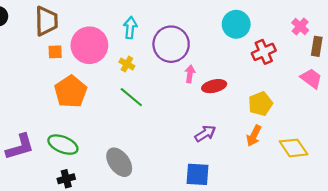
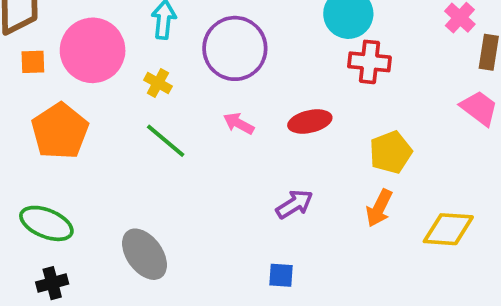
red cross: (264, 52) -> (369, 62), moved, turned 30
pink arrow: (190, 74) -> (239, 123), moved, turned -70
yellow diamond: (294, 148) -> (448, 229), turned -52
blue square: (198, 174) -> (281, 275), size x0.6

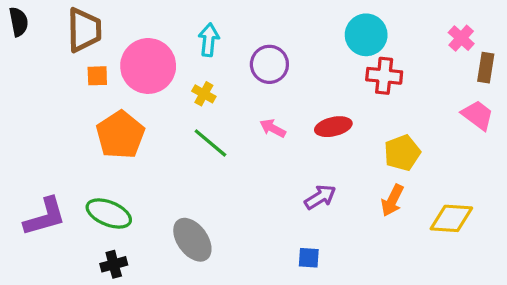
purple circle: (235, 48) -> (269, 64), size x0.7

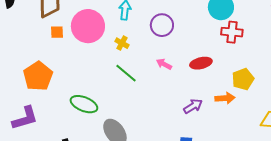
orange pentagon: (120, 135) -> (38, 76), moved
orange arrow: (392, 200) -> (225, 98), moved, turned -120
green ellipse: (109, 213) -> (84, 104), moved

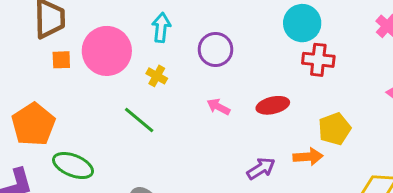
green line: (126, 73) -> (139, 120), moved
green ellipse: (84, 104) -> (73, 166), moved

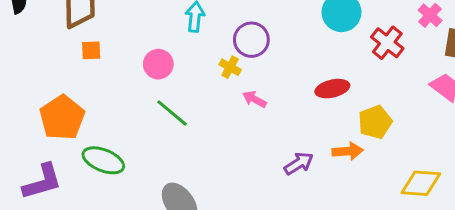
pink circle: (107, 51) -> (158, 64), moved, size x0.6
red cross: (318, 60) -> (387, 43), moved, turned 32
yellow cross: (157, 76) -> (230, 67), moved
red ellipse: (273, 105) -> (332, 89), moved

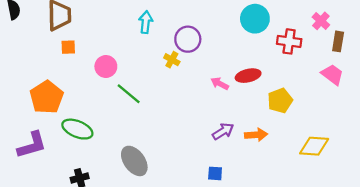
red cross: (387, 43) -> (289, 41), turned -30
pink circle: (158, 64) -> (106, 66), moved
pink arrow: (254, 99) -> (220, 84), moved
orange arrow: (348, 151) -> (256, 135), moved

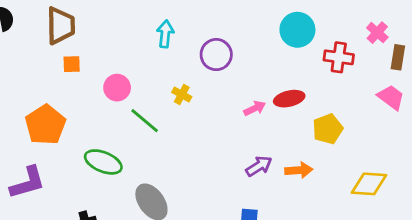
yellow cross: (172, 60) -> (182, 94), moved
pink arrow: (220, 84) -> (255, 108), turned 126
green ellipse: (77, 129) -> (103, 162), moved

